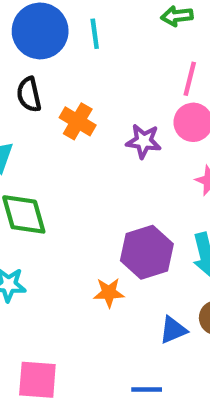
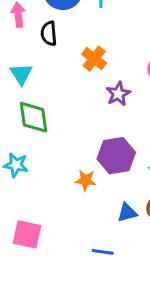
orange cross: (78, 121) -> (94, 59), moved
purple star: (144, 141) -> (118, 94), moved, turned 30

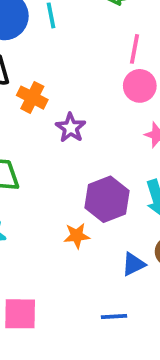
orange cross: (94, 59) -> (32, 98), moved
purple star: (118, 94) -> (71, 128), moved

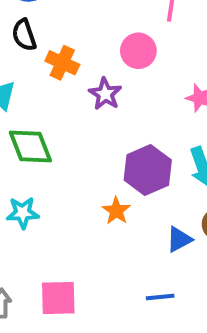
pink circle: (140, 86) -> (138, 51), moved
orange star: (77, 236) -> (116, 211), turned -30

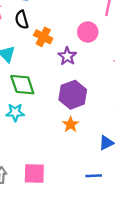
purple hexagon: (148, 170) -> (73, 95), moved
cyan star: (23, 213) -> (15, 112), moved

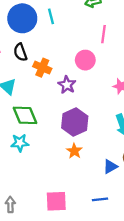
pink square: (34, 174) -> (56, 201), moved

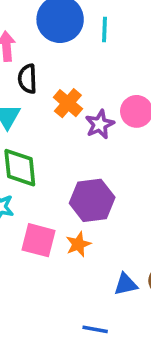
black semicircle: (20, 52) -> (27, 79), moved
purple star: (67, 85) -> (100, 124), moved
pink square: (56, 201) -> (39, 240), moved

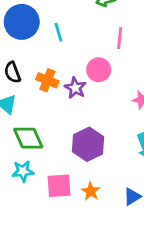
cyan line: (105, 30) -> (58, 32), moved
orange star: (78, 244) -> (91, 191), moved

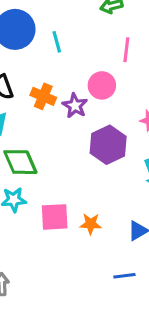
purple hexagon: (88, 144) -> (108, 145), moved
orange star: (91, 191) -> (91, 224), turned -30

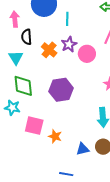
purple star: (75, 106) -> (69, 44), moved
purple hexagon: (108, 145) -> (61, 90), moved

